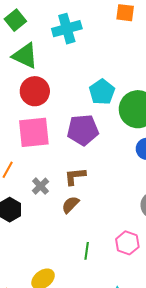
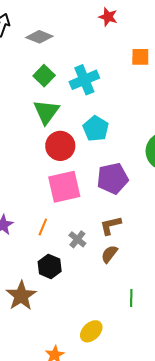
green square: (15, 20) -> (44, 76), moved
green triangle: (25, 56) -> (46, 112), turned 48
cyan pentagon: (102, 92) -> (96, 129), moved

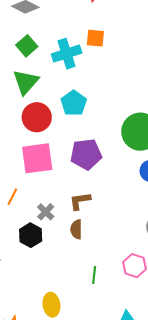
orange square: (140, 57) -> (95, 38), moved
brown semicircle: (109, 254) -> (76, 229), turned -42
black hexagon: (50, 266) -> (31, 235), moved
yellow ellipse: (91, 331) -> (51, 305), turned -60

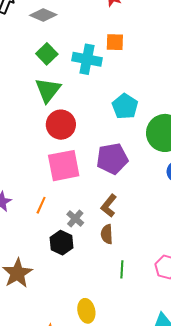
cyan cross: (67, 54) -> (87, 59), turned 32
cyan pentagon: (74, 103) -> (125, 106), moved
brown L-shape: (80, 201) -> (109, 206), turned -40
green line: (94, 275) -> (122, 269), moved

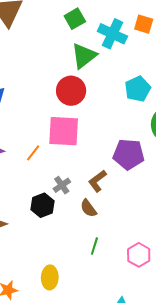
green triangle: (48, 90) -> (84, 56), moved
purple pentagon: (112, 159) -> (129, 154), moved
orange line: (41, 205) -> (33, 153), moved
brown semicircle: (107, 234) -> (88, 208), turned -48

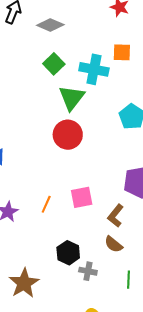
pink square: (64, 131) -> (82, 197), moved, size x0.7
gray cross: (62, 185) -> (88, 271), moved, turned -30

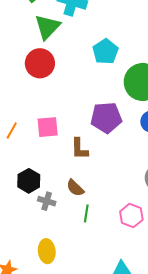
brown L-shape: (115, 216) -> (80, 149), turned -45
brown semicircle: (113, 244) -> (75, 188), moved

